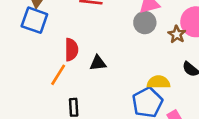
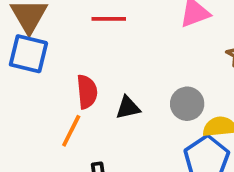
gray circle: (145, 23) -> (187, 104), moved

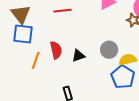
orange line: (71, 131) -> (36, 60), moved

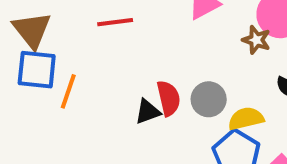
red semicircle: (56, 50) -> (169, 98), moved
orange line: (36, 60) -> (68, 91), moved

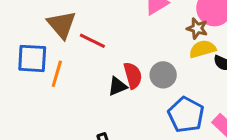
red line: (115, 22) -> (92, 41), moved, turned 36
brown triangle: (32, 30) -> (62, 25), moved
yellow semicircle: (246, 119) -> (203, 49), moved

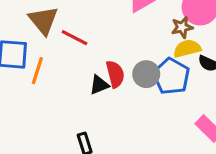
brown star: (197, 28) -> (182, 27), turned -30
blue pentagon: (186, 115) -> (171, 76), moved

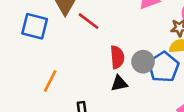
orange line: (37, 71) -> (50, 81), moved
black triangle: (99, 85) -> (119, 83), moved

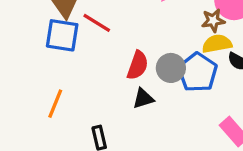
blue square: (35, 26) -> (62, 35), moved
red semicircle: (117, 57) -> (138, 65), turned 30

